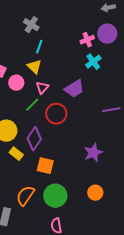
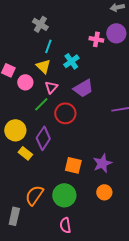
pink cross: (87, 40) -> (96, 39), turned 32
cyan cross: (93, 62) -> (71, 61), moved
purple star: (93, 153) -> (102, 163), moved
orange square: (45, 166) -> (73, 165), moved

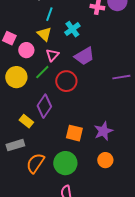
yellow circle: (15, 130) -> (16, 77), moved
gray rectangle: (14, 216) -> (15, 145), moved, turned 60

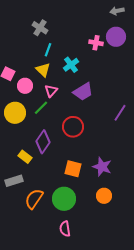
purple line: (121, 77) -> (120, 113), turned -48
red circle: (66, 81) -> (73, 127), moved
purple star: (103, 131) -> (102, 167), turned -30

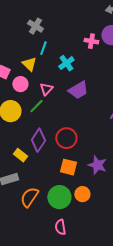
yellow triangle: (43, 70) -> (29, 64), moved
red circle: (73, 127) -> (66, 138), moved
orange circle: (104, 196) -> (82, 194), moved

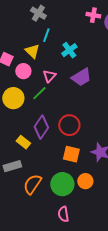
pink cross: (91, 41) -> (93, 15), moved

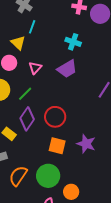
cyan cross: (69, 50) -> (73, 42), moved, turned -35
green line: (39, 93) -> (25, 94), moved
orange circle: (85, 181) -> (71, 192), moved

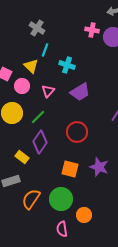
cyan cross: (73, 42) -> (67, 65), moved
red circle: (55, 117) -> (77, 132), moved

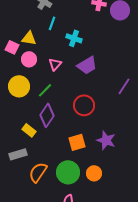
yellow triangle: (31, 66) -> (29, 38), moved, turned -35
orange square: (70, 169) -> (77, 142), turned -30
orange circle: (84, 215) -> (94, 173), moved

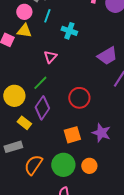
pink circle: (29, 59) -> (24, 12), moved
purple trapezoid: (87, 65) -> (107, 56), moved
yellow circle: (19, 86) -> (14, 96), moved

